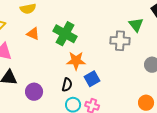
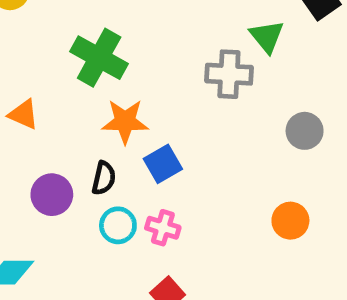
orange triangle: (33, 34) -> (23, 114), moved
purple circle: (34, 92) -> (52, 195), moved

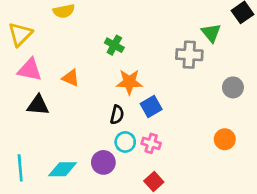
green cross: (99, 58) -> (114, 45), size x0.6
purple circle: (52, 195) -> (103, 162), moved

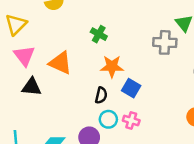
pink triangle: (30, 70) -> (24, 56), turned 40
orange triangle: (71, 78) -> (60, 63), size x1.5
blue square: (151, 107) -> (131, 88), turned -30

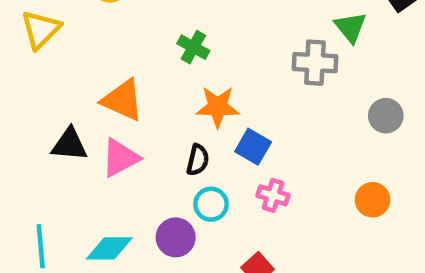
pink triangle: (24, 56) -> (120, 158), moved, turned 40
pink cross: (131, 120) -> (273, 195), moved

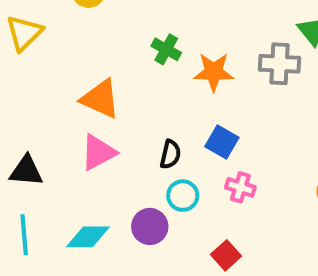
orange star: (218, 107) -> (214, 72), moved
black triangle: (69, 144) -> (26, 171), moved

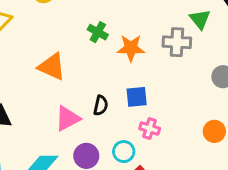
blue square: (222, 142) -> (137, 97), turned -35
pink triangle: (98, 152) -> (68, 118), moved
cyan circle: (183, 196) -> (124, 152), moved

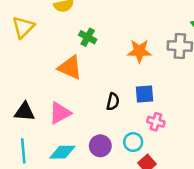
green cross: (98, 32) -> (88, 37), moved
pink triangle: (68, 118) -> (60, 113), moved

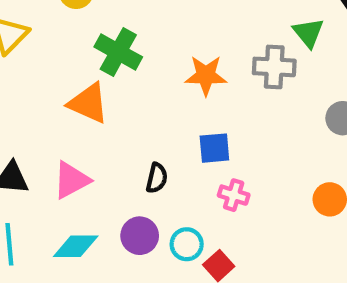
green cross: (88, 37) -> (118, 52), size x1.5
black semicircle: (113, 102) -> (157, 178), moved
cyan circle: (133, 142) -> (187, 244), moved

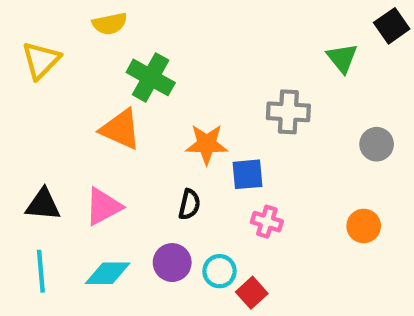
gray cross: (274, 67) -> (288, 112), moved
orange star: (206, 75) -> (207, 144), moved

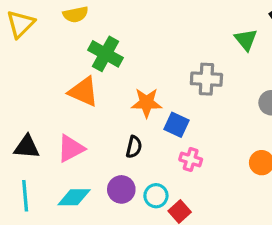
yellow triangle: (41, 60) -> (20, 24), moved
blue square: (247, 174) -> (176, 125), turned 30

